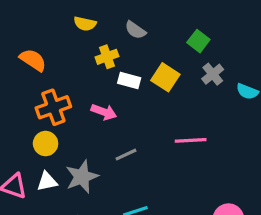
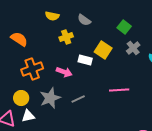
white rectangle: (129, 80) -> (85, 60), moved
yellow circle: (46, 144) -> (21, 98), moved
gray star: (82, 177) -> (50, 98), moved

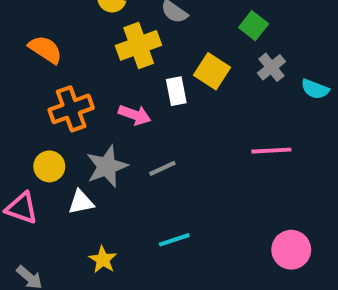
yellow cross: (66, 37) -> (139, 45), size x1.5
white rectangle: (85, 60) -> (176, 91), turned 64
pink line: (119, 90) -> (271, 151), moved
white triangle: (28, 116) -> (81, 202), moved

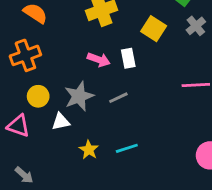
white rectangle: (176, 91) -> (128, 58), moved
orange cross: (71, 109) -> (25, 55), moved
yellow star: (103, 260) -> (89, 150), moved

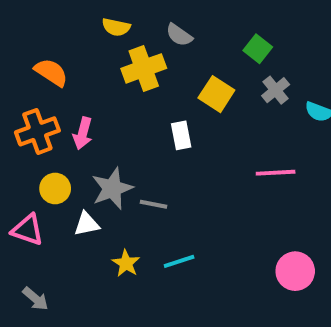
pink arrow: (99, 60) -> (83, 133), moved, turned 85
gray line: (118, 98) -> (154, 204), moved, turned 36

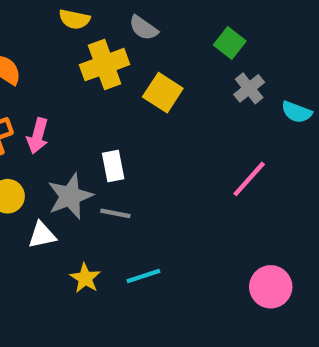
yellow square: (216, 94) -> (163, 93), moved
white rectangle: (181, 135) -> (113, 166), moved
pink line: (276, 173) -> (249, 179), turned -45

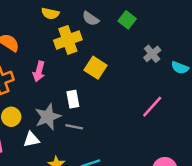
green square: (230, 43) -> (127, 20), moved
yellow square: (163, 93) -> (96, 68), moved
pink arrow: (38, 136) -> (39, 71), moved

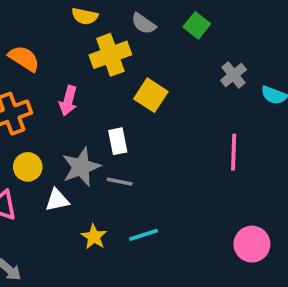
pink line: (152, 107) -> (234, 152), turned -40

